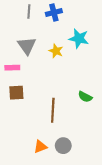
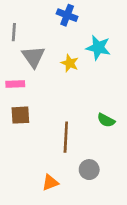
gray line: (29, 11) -> (14, 32), moved
blue cross: (54, 12) -> (67, 15), turned 35
gray circle: (63, 146) -> (89, 170), moved

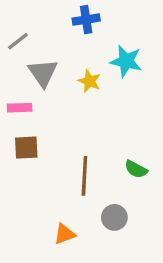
blue cross: (67, 15) -> (86, 20), turned -30
gray line: (14, 32) -> (18, 41), turned 48
green semicircle: (106, 120) -> (136, 169), moved

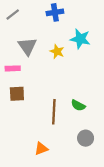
gray line: (18, 41) -> (13, 15), moved
green semicircle: (136, 169) -> (78, 105), moved
gray circle: (114, 217) -> (86, 138), moved

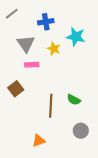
blue cross: (55, 12) -> (46, 22), moved
pink rectangle: (13, 68) -> (32, 65), moved
brown square: (17, 94) -> (16, 89), turned -35

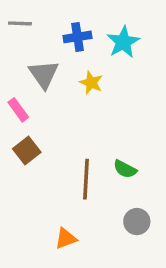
gray line: (12, 14) -> (20, 23), turned 40
cyan star: (76, 37) -> (123, 42), moved, turned 30
pink rectangle: (32, 65) -> (18, 110), moved, turned 56

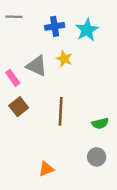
gray triangle: (44, 74) -> (37, 66), moved, turned -30
green semicircle: (125, 169) -> (100, 123), moved, turned -42
brown line: (86, 179) -> (61, 111), moved

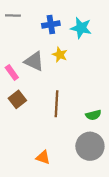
cyan star: (87, 30) -> (81, 28), turned -30
gray circle: (97, 157) -> (90, 146), size x1.6
orange triangle: (46, 169) -> (43, 157), turned 40

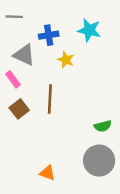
blue cross: (51, 24) -> (49, 35), moved
gray triangle: (34, 61) -> (24, 55), moved
brown line: (56, 104) -> (50, 99), moved

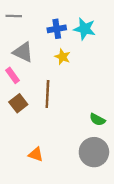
blue cross: (49, 35) -> (57, 29), moved
green semicircle: (103, 126) -> (97, 120), turned 42
orange triangle: (47, 173) -> (36, 154), moved

